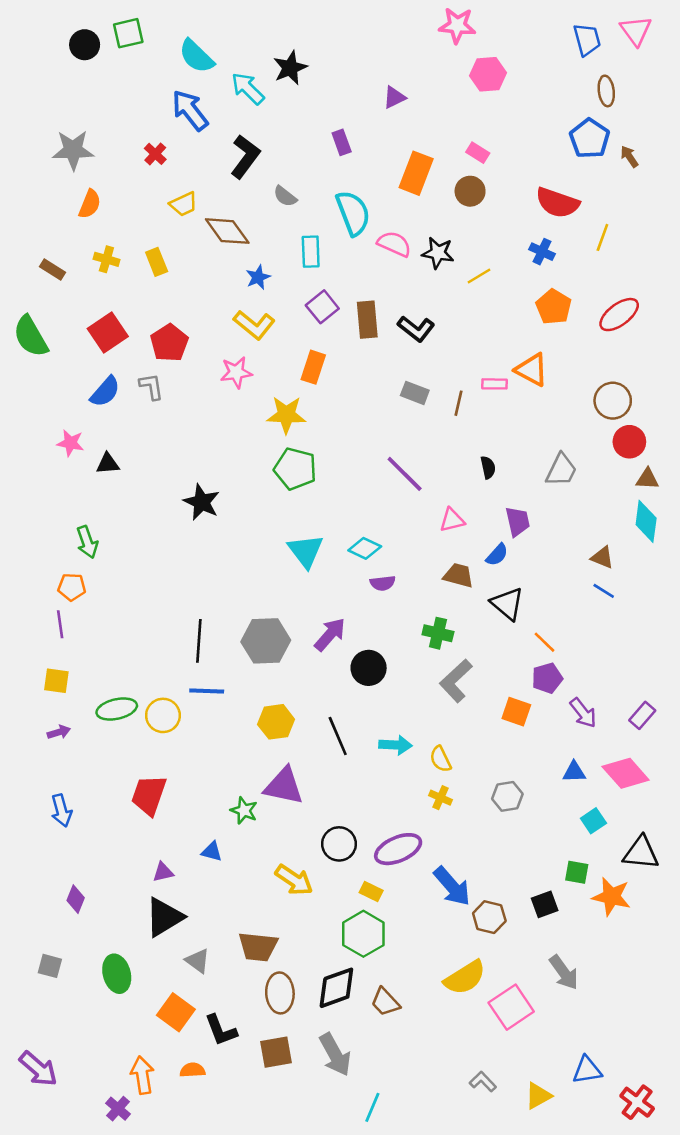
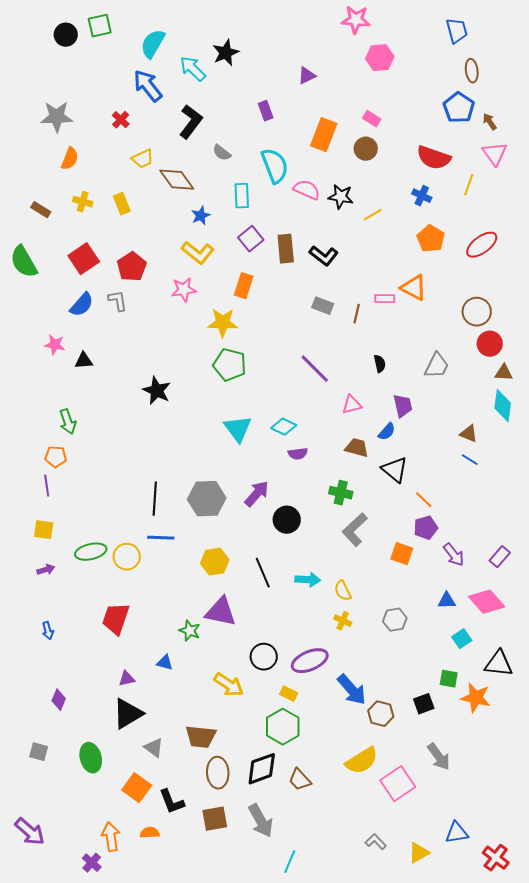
pink triangle: (636, 31) -> (495, 154), moved
cyan semicircle: (196, 56) -> (153, 44), turned 76
blue arrow: (61, 811) -> (48, 631), size x0.7

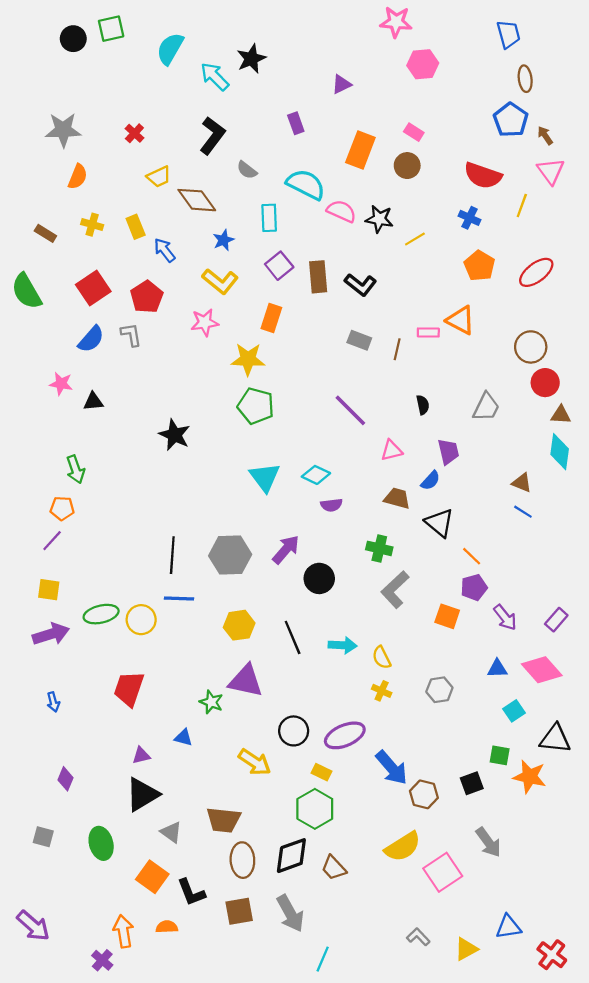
blue arrow: (148, 86) -> (165, 250), moved, size x0.7
cyan semicircle: (275, 166) -> (306, 184), turned -42
purple line: (47, 486) -> (52, 541), turned 50
purple arrow: (46, 570) -> (51, 634), size x1.8

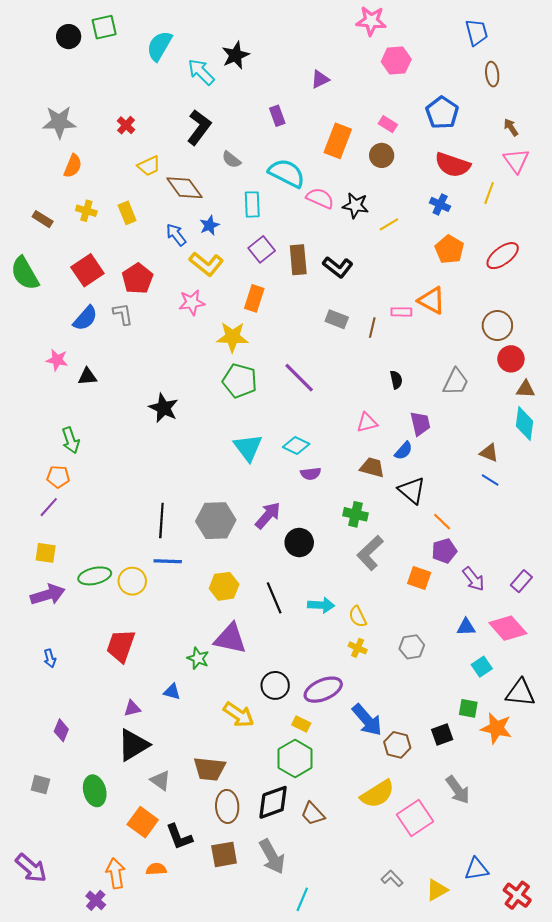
blue pentagon: (511, 120) -> (442, 113), moved
blue arrow: (165, 250) -> (176, 235), moved
purple line: (350, 410) -> (299, 378), moved

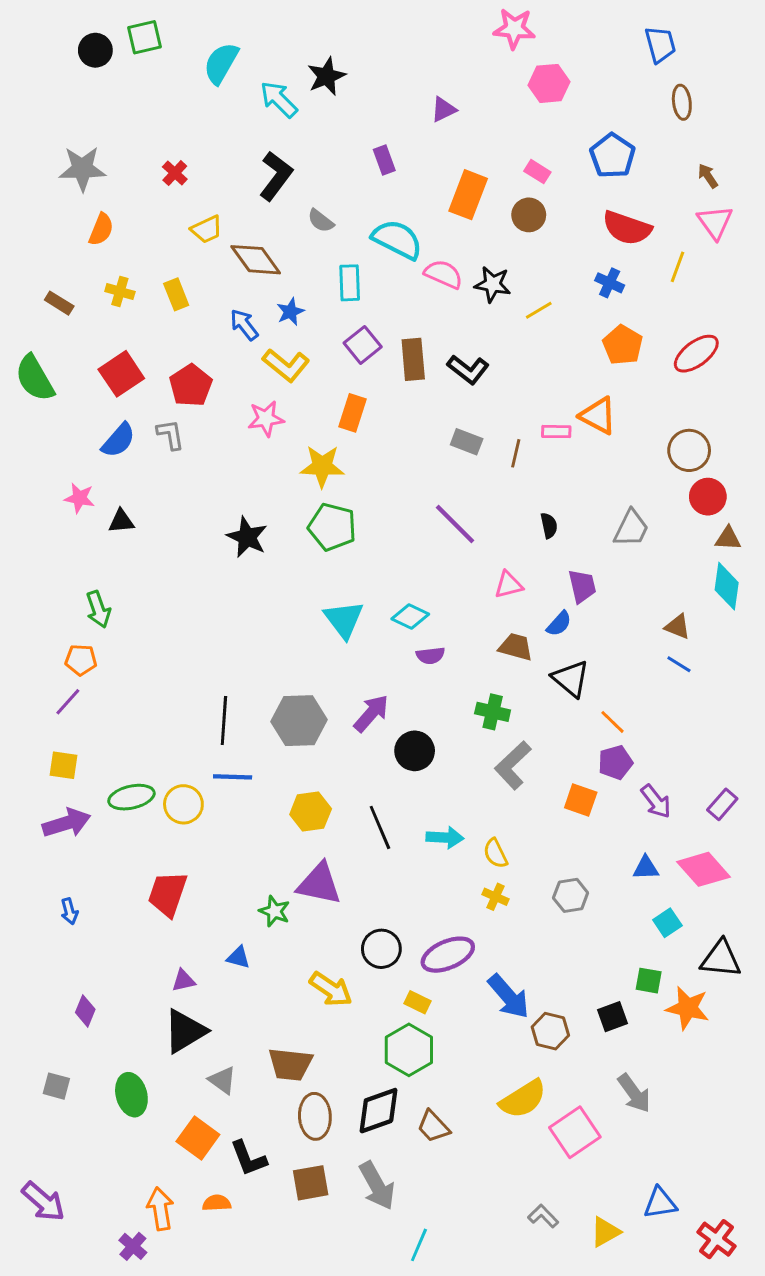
purple line: (299, 378) -> (455, 524), moved
black star: (164, 408) -> (247, 537), moved

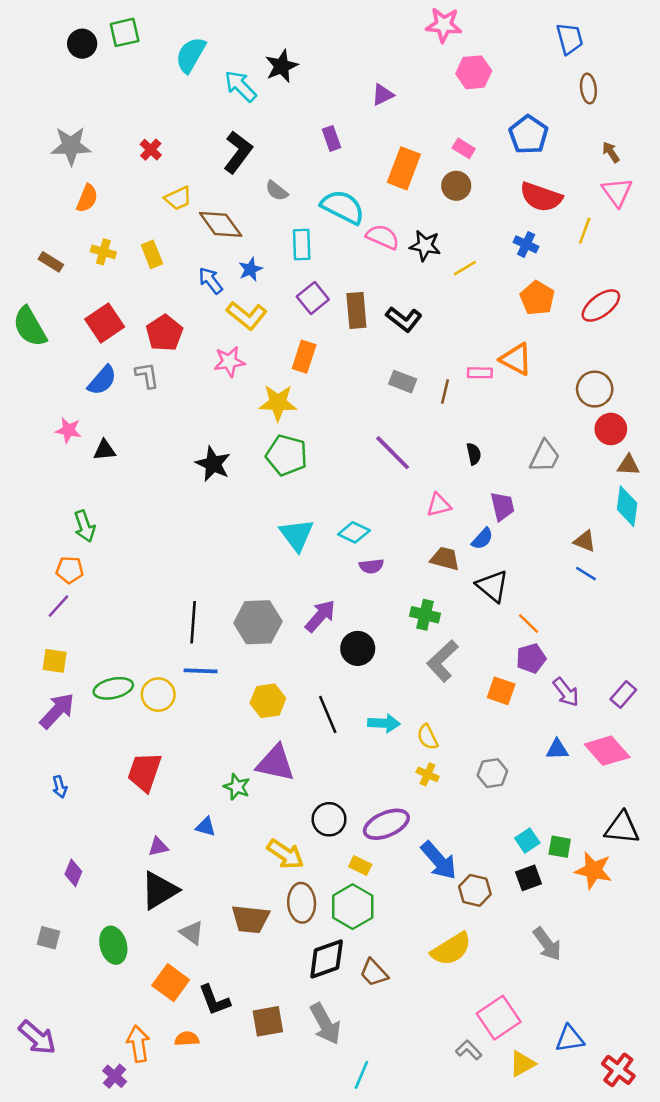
purple arrow: (66, 823) -> (57, 711), turned -30
cyan square: (667, 923) -> (527, 840), moved
brown ellipse: (315, 1116) -> (302, 903), moved
pink square: (575, 1132) -> (499, 1018), moved

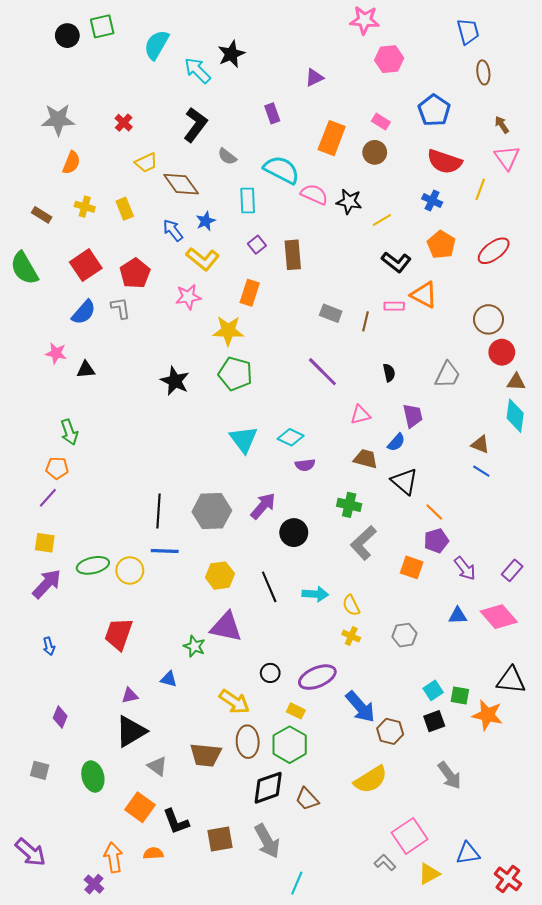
purple square: (313, 298) -> (257, 245), size x0.7
black L-shape: (404, 319) -> (396, 262), moved
black circle: (329, 819) -> (270, 673), size x0.7

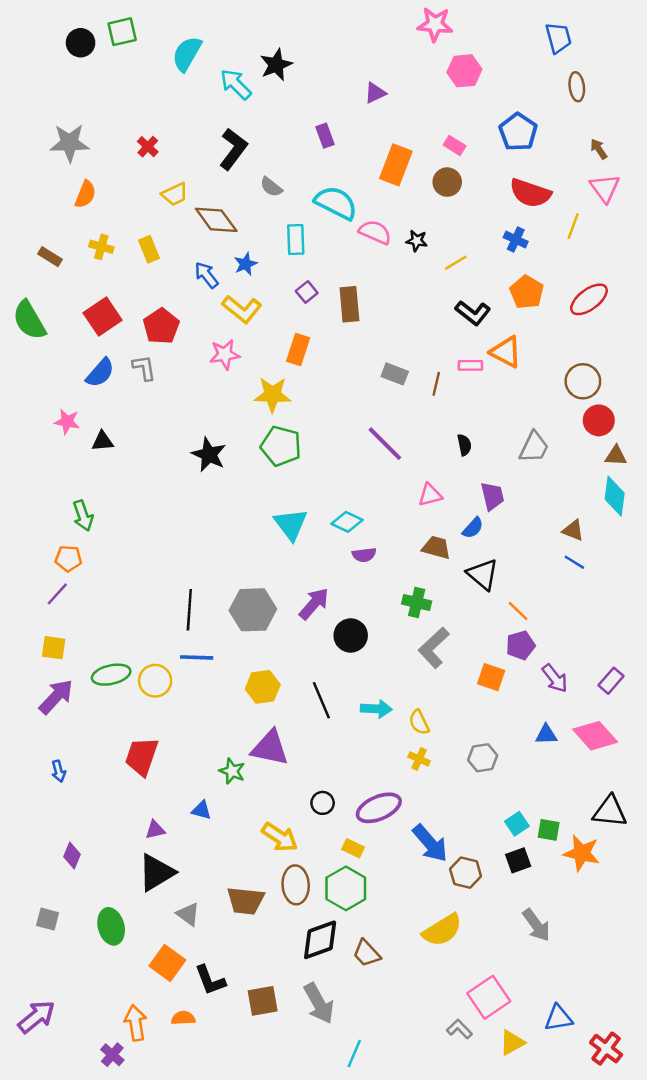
black star: (349, 202) -> (417, 241), size x0.7
purple arrow: (30, 852) -> (37, 1017), turned -80

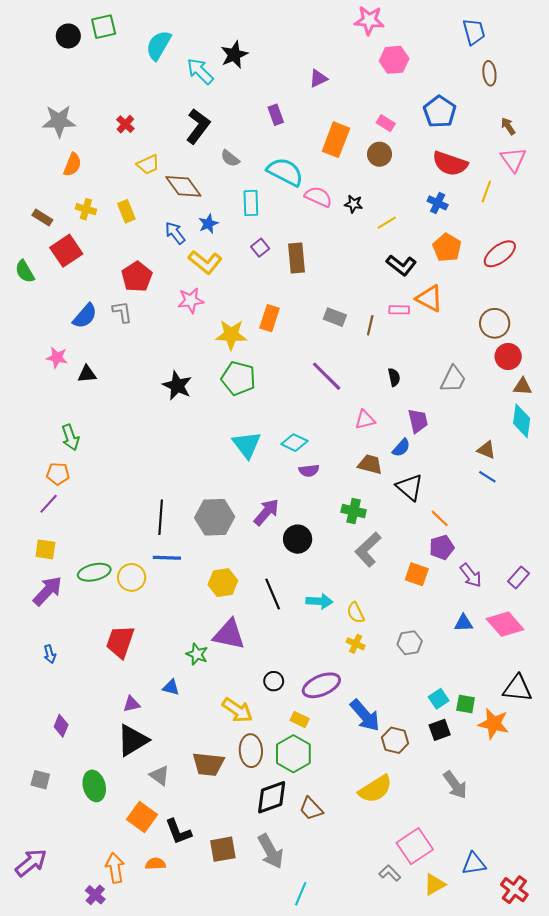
red square: (103, 316) -> (66, 251), moved
green semicircle: (29, 320) -> (25, 271), size x0.7
orange rectangle: (298, 349) -> (270, 318), moved

